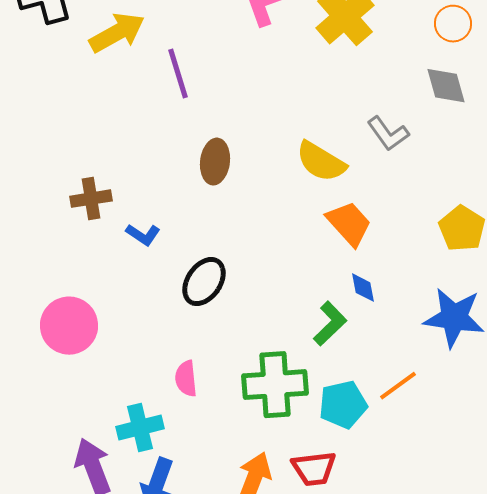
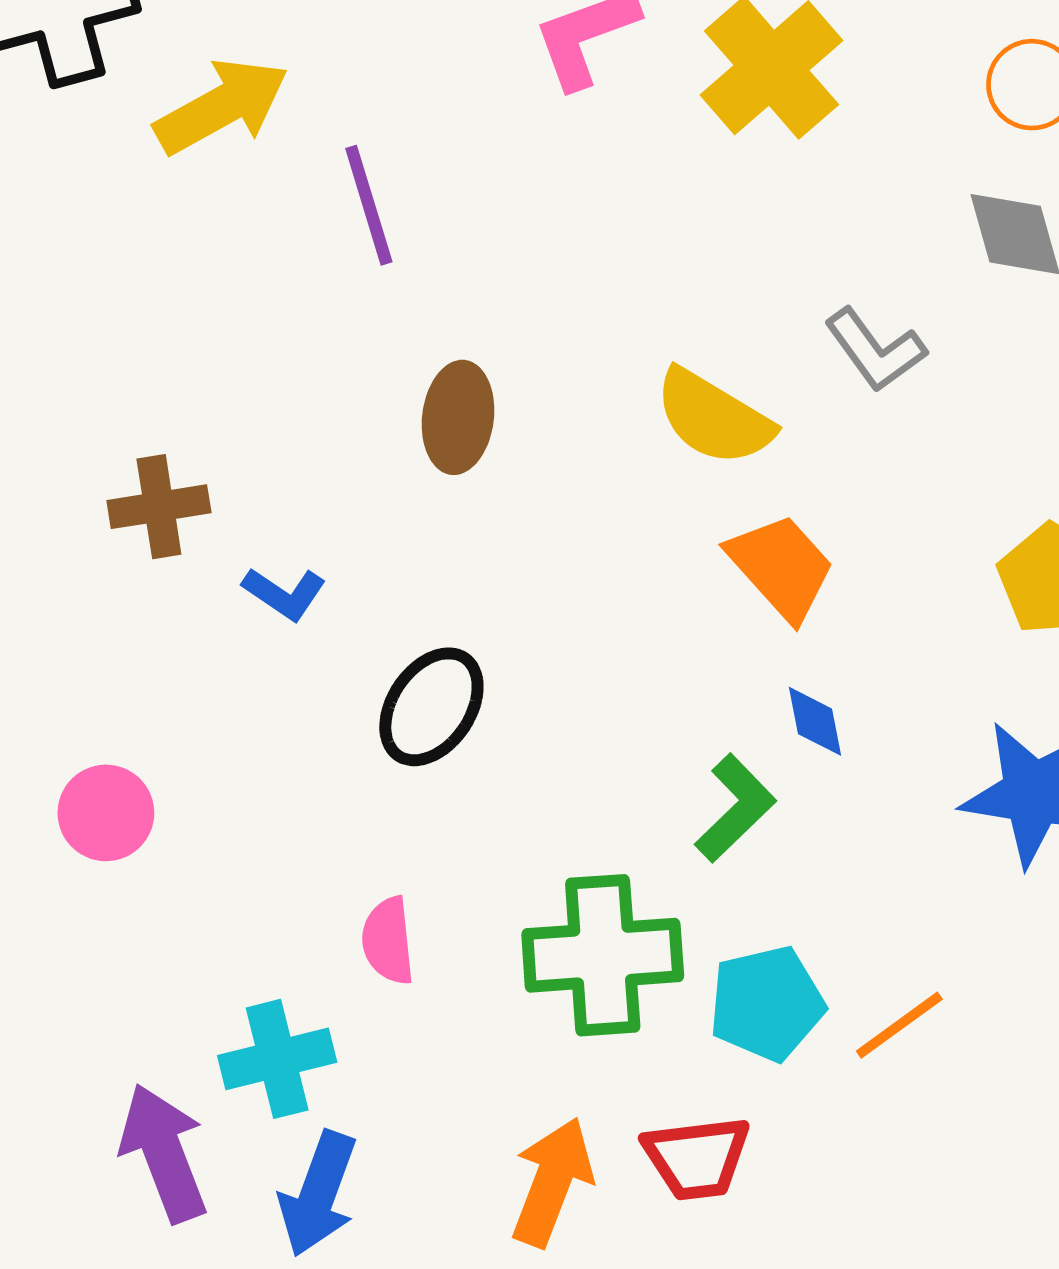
pink circle: (69, 326) -> (106, 813), size x0.7
orange line: (398, 386) -> (899, 1025), moved

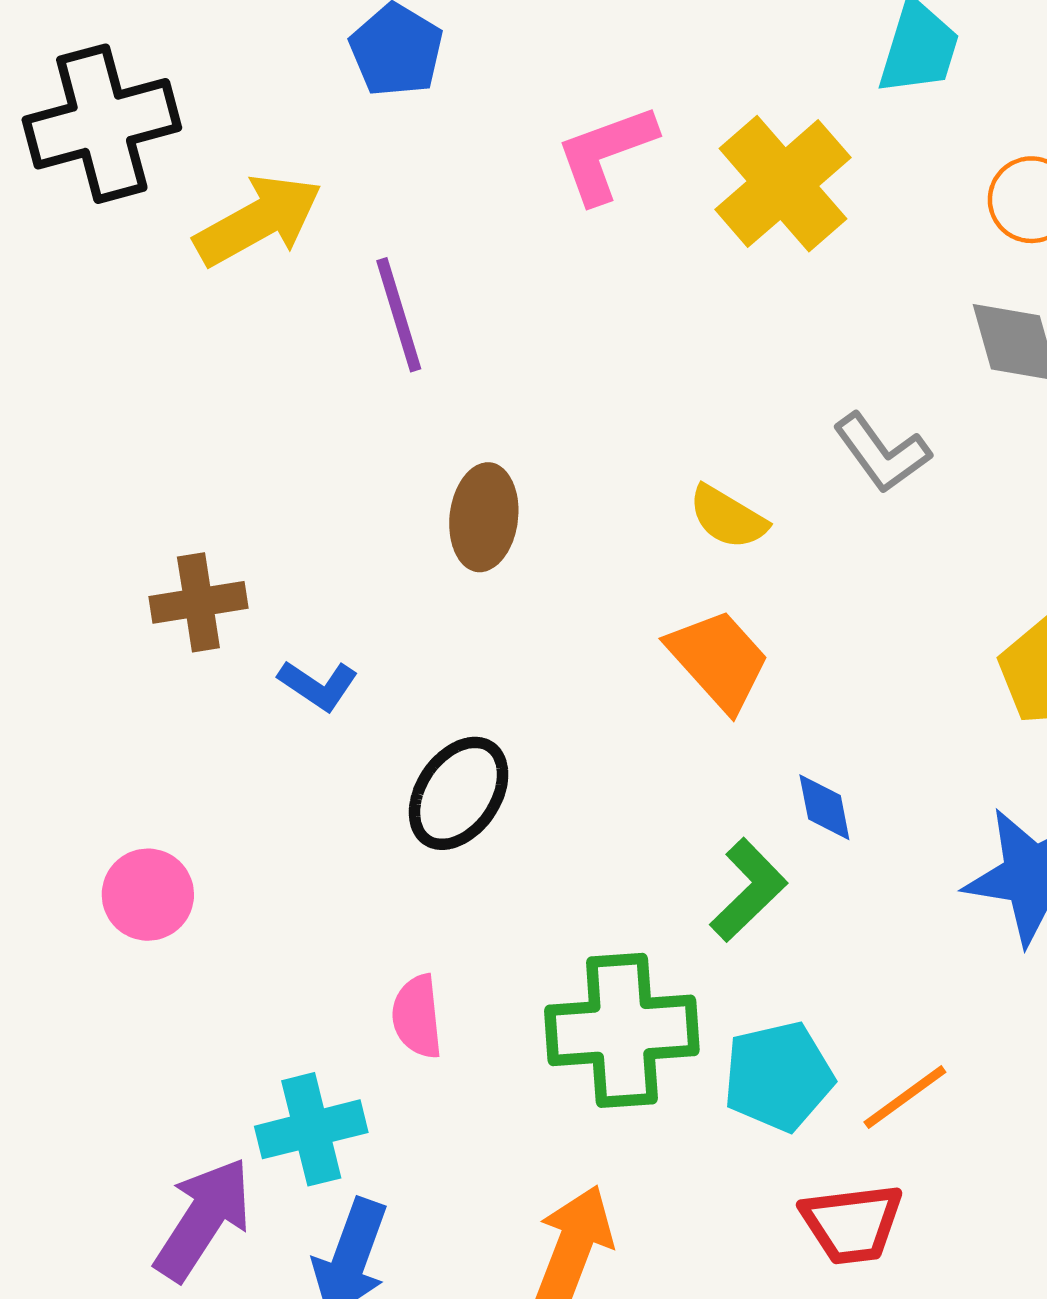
yellow semicircle: (714, 417) -> (728, 517), size x0.7
orange trapezoid: (781, 567) -> (719, 660), moved
purple arrow: (164, 1153) -> (203, 1219), turned 54
red trapezoid: (697, 1158) -> (852, 1224), moved

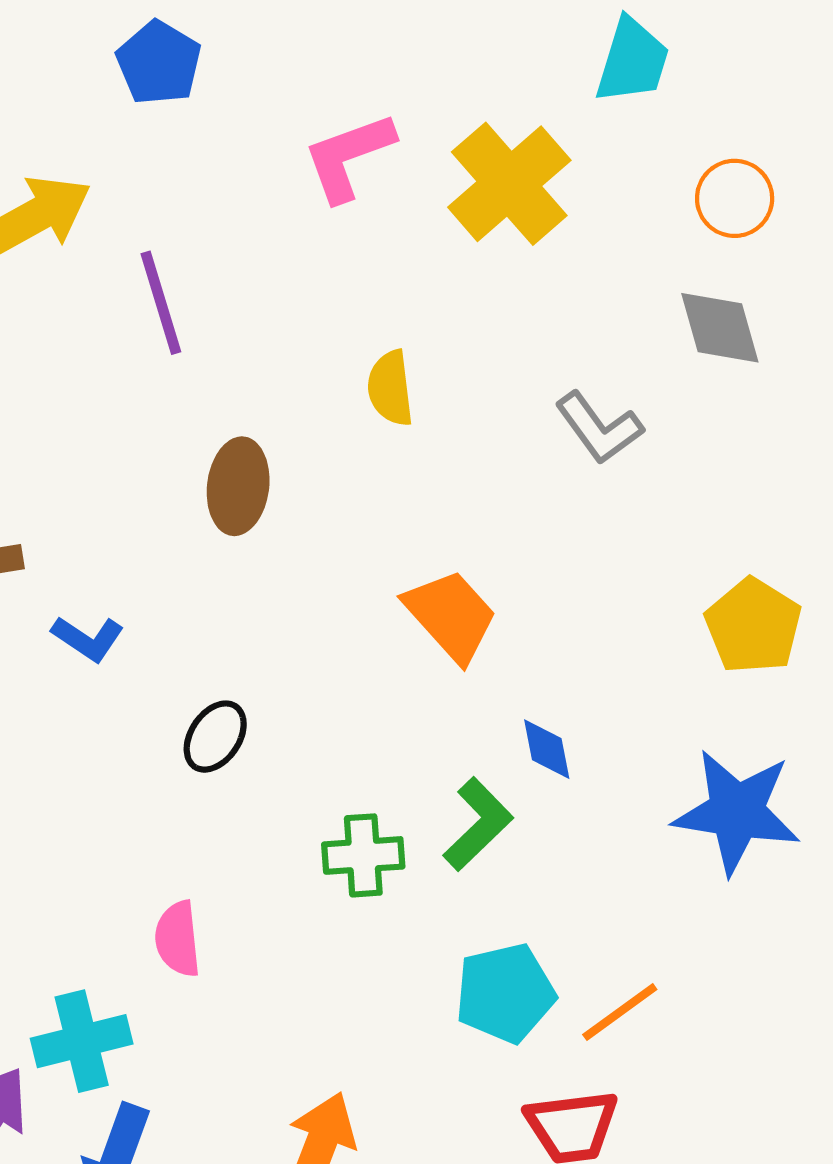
yellow semicircle: (728, 517) -> (390, 388), moved, turned 52
black ellipse: (459, 793) -> (215, 737), size x0.7
green cross: (622, 1030) -> (363, 855), moved, size x0.6

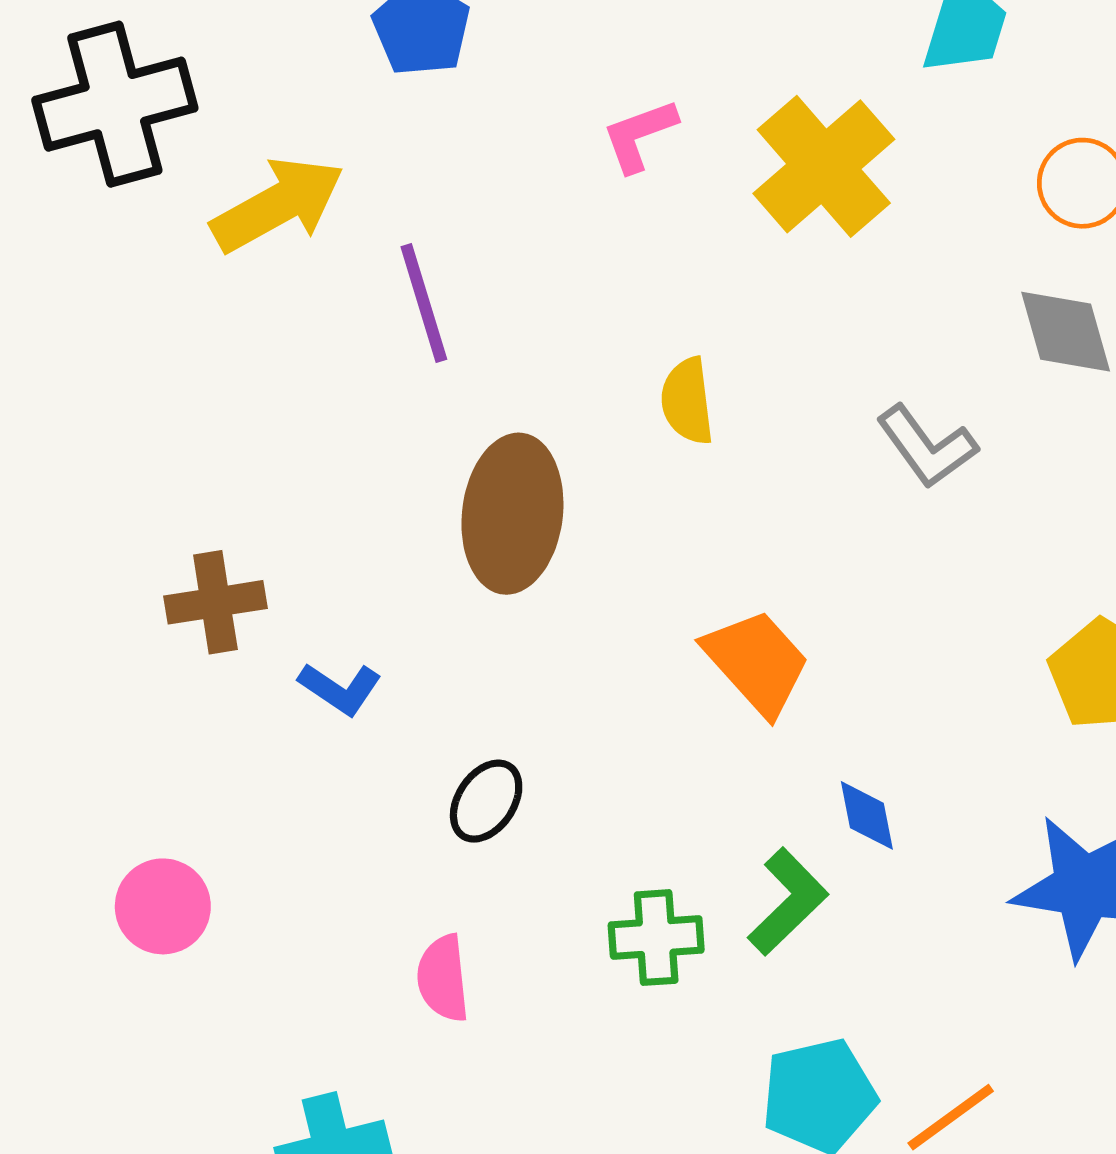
pink L-shape: (349, 157) -> (639, 135), size x0.7
brown ellipse: (238, 486) -> (512, 514), size x1.4
pink semicircle: (178, 939) -> (443, 978), moved

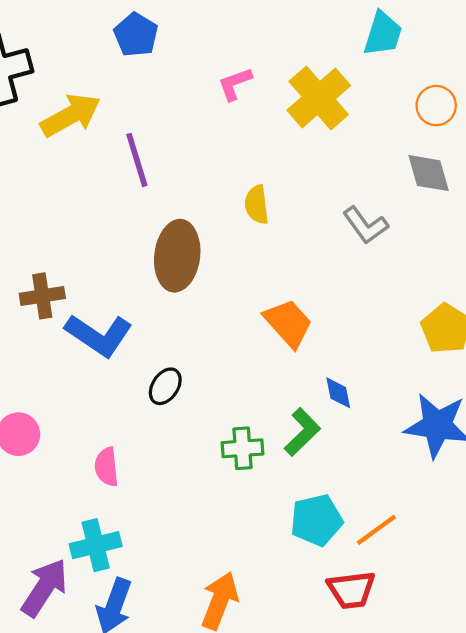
blue L-shape: (340, 688) -> (99, 335), size x1.8
pink semicircle: (443, 978) -> (106, 467), moved

